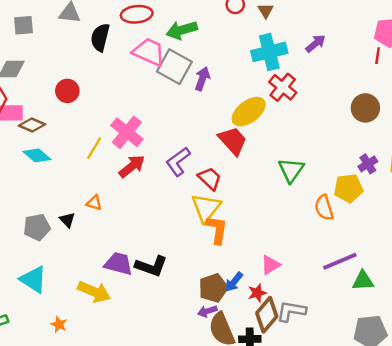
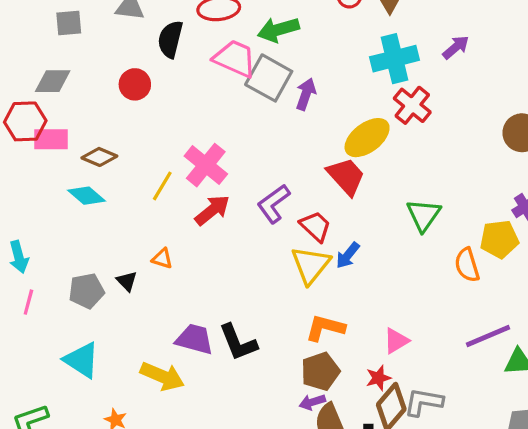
red circle: (67, 91) -> (135, 84), moved
brown diamond: (32, 125) -> (99, 157), moved
orange L-shape: (217, 230) -> (325, 328), moved, turned -84
black L-shape: (151, 266) -> (238, 342), turned 48
blue arrow: (234, 282) -> (348, 255), moved

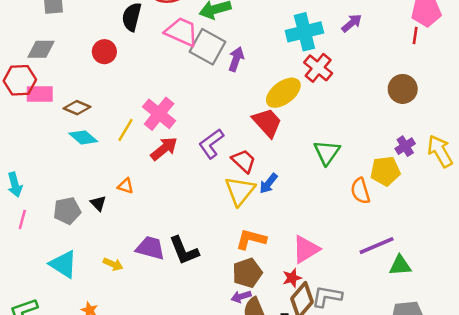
cyan diamond: (86, 196) -> (83, 137), moved
pink triangle: (396, 341) -> (306, 249), size x1.4
yellow arrow: (162, 376) -> (113, 264), moved, size x0.6

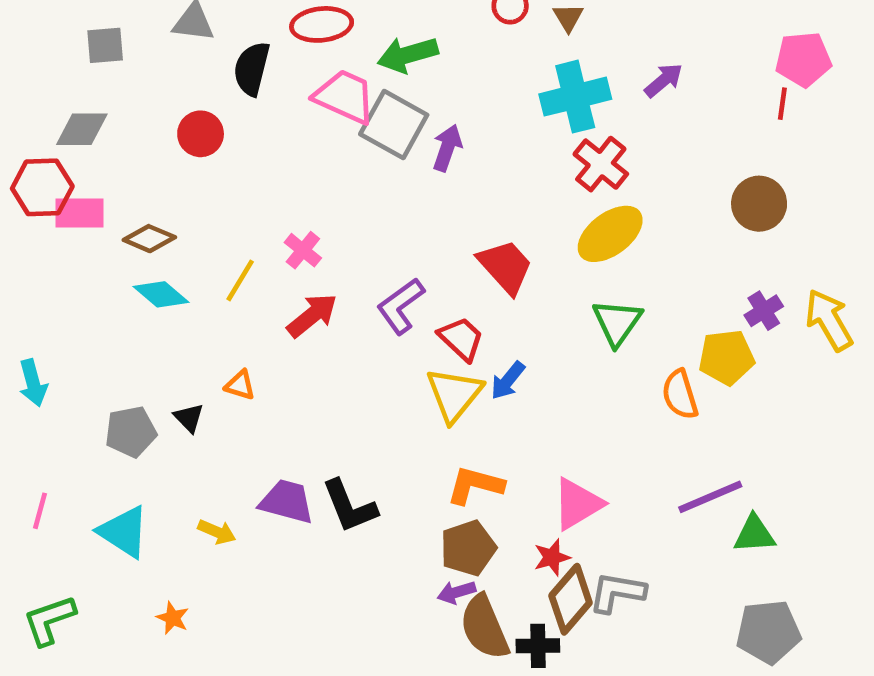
yellow ellipse: (283, 93) -> (610, 234), moved
pink cross: (159, 114) -> (303, 250), size x0.6
pink line: (22, 219) -> (40, 511), moved

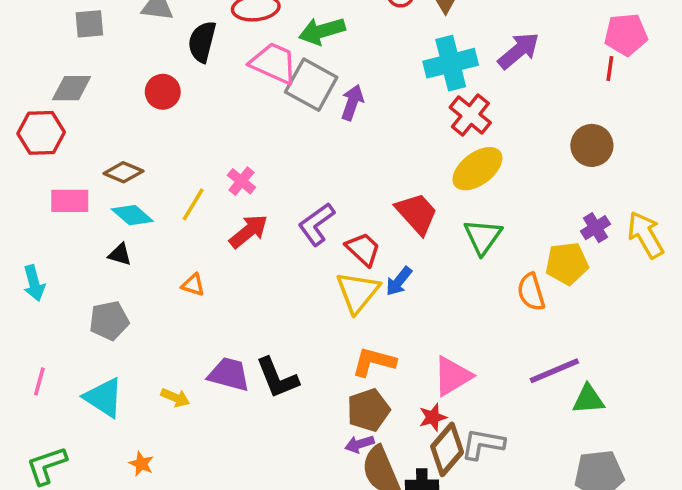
purple arrow: (664, 80) -> (519, 51), size x1.4
pink rectangle: (80, 213) -> (70, 201), moved
red trapezoid: (505, 266) -> (417, 213), moved
black triangle: (189, 418) -> (120, 254), moved, turned -30

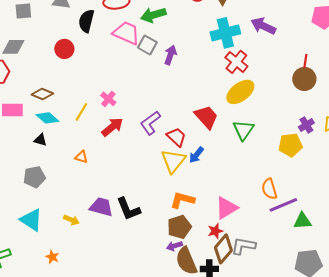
purple arrow: (519, 51) -> (263, 26), turned -115
red line: (610, 69) -> (305, 61), moved
gray square: (311, 85) -> (147, 45), size x0.7
orange semicircle: (531, 292) -> (269, 189), moved

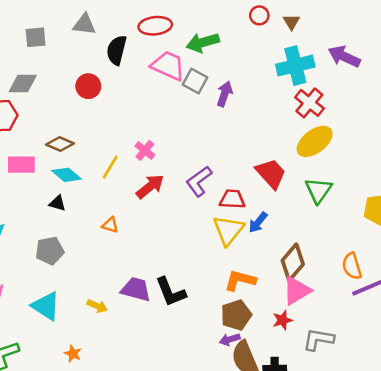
red trapezoid: (176, 137) -> (232, 199), turned -40
brown diamond: (223, 249) -> (293, 262), moved

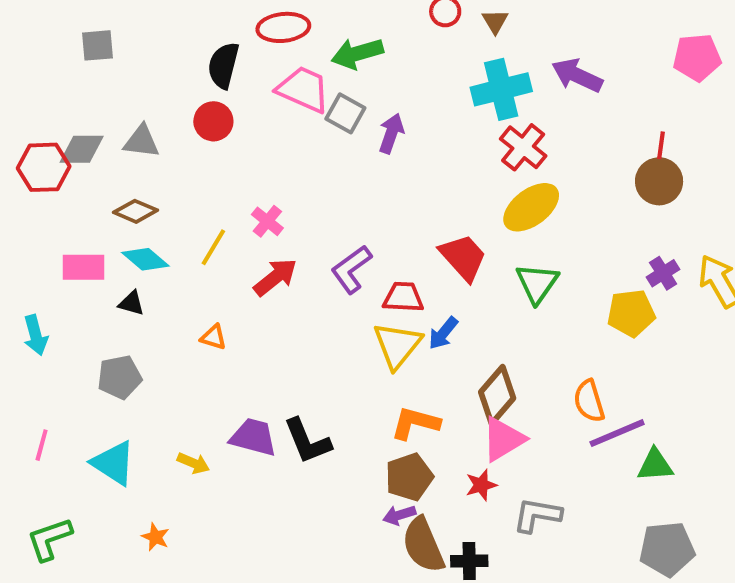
gray triangle: (84, 24) -> (141, 141), moved
gray diamond: (23, 84) -> (82, 149), moved
red circle: (88, 86) -> (213, 121), moved
pink rectangle: (21, 165) -> (84, 267), moved

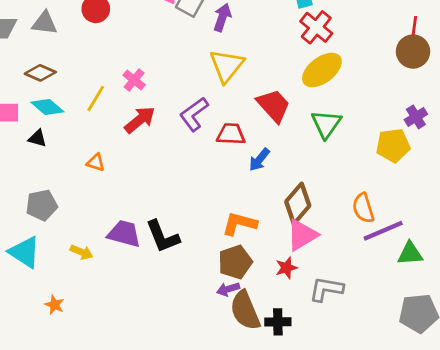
yellow triangle: (397, 345) -> (227, 66), moved
gray pentagon: (119, 377) -> (42, 205), moved

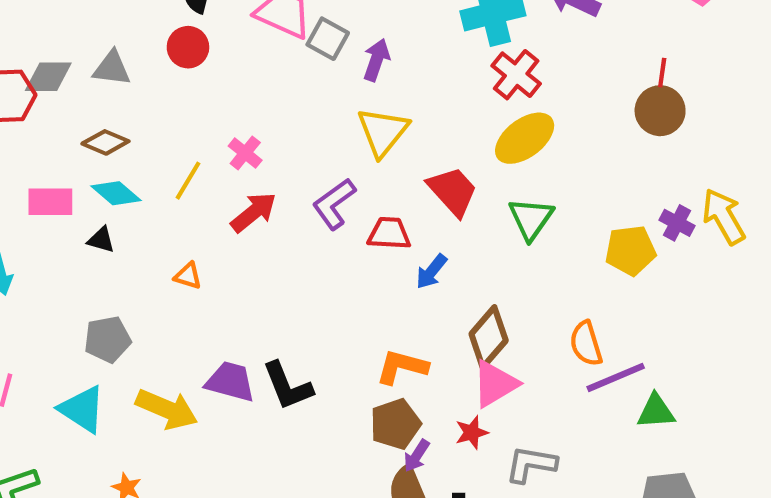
purple cross: (416, 117) -> (677, 223), moved, turned -30
yellow arrow: (82, 252) -> (167, 409), size x1.8
purple arrow: (228, 289) -> (417, 456), moved, turned -40

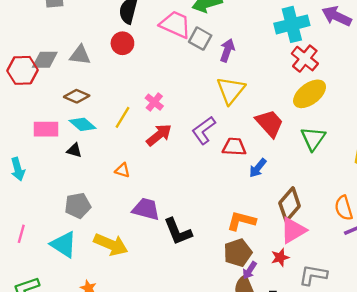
purple trapezoid: (230, 382) -> (146, 209), moved

